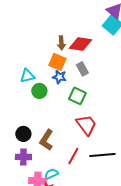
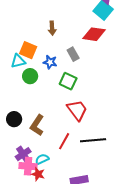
red diamond: (80, 44) -> (94, 34), moved
orange square: (57, 62) -> (28, 50), moved
purple cross: (23, 157) -> (23, 154), moved, turned -35

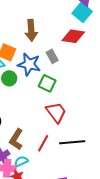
brown arrow: (52, 28) -> (31, 30), size x1.5
blue star: (50, 62) -> (29, 64), size x1.6
brown L-shape: (37, 125) -> (16, 139), moved

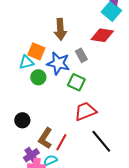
red trapezoid: (56, 112) -> (85, 111), turned -75
black line: (72, 142) -> (101, 141), turned 55
red line: (43, 143) -> (61, 142), moved

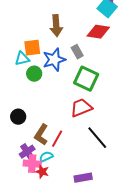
orange square: (36, 51) -> (32, 48), turned -30
blue star: (58, 63) -> (54, 60), turned -30
green square: (76, 82) -> (86, 79), moved, size x1.4

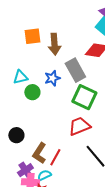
orange square: (32, 48) -> (32, 36), moved
gray rectangle: (77, 52) -> (75, 70), size x1.6
blue star: (54, 60) -> (52, 78), size x0.7

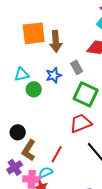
orange square: (32, 36) -> (34, 33), size x1.4
gray rectangle: (75, 70) -> (77, 67), size x0.6
brown L-shape: (39, 153) -> (29, 150), moved
purple cross: (25, 170) -> (15, 167), moved

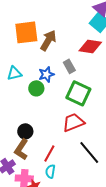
brown arrow: (56, 41) -> (48, 40), turned -145
green circle: (34, 89) -> (36, 88), moved
black circle: (18, 132) -> (25, 131), moved
cyan semicircle: (46, 172) -> (50, 171), moved, turned -56

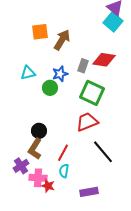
orange square: (26, 32) -> (40, 32), size x0.7
red diamond: (90, 46) -> (104, 60), moved
gray rectangle: (69, 66) -> (83, 66), turned 48

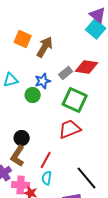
orange square: (40, 32) -> (23, 39), turned 30
gray rectangle: (83, 66) -> (66, 73), turned 32
black line: (103, 152) -> (87, 178), moved

